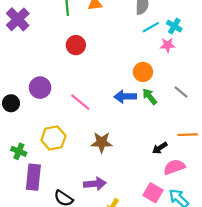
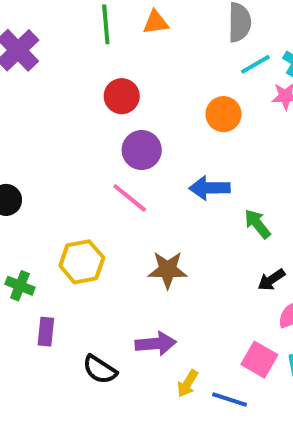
orange circle: (143, 72) -> (223, 114), moved
purple circle: (40, 88) -> (142, 150), moved
green arrow: (150, 97) -> (257, 224), moved
purple rectangle: (33, 177) -> (46, 332), size x0.6

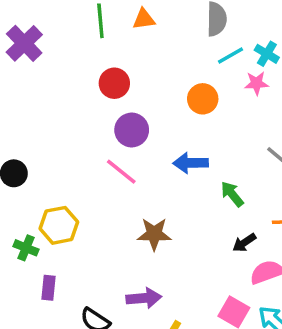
yellow hexagon: (82, 262) -> (59, 225), moved

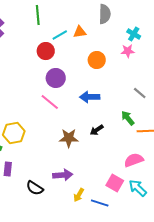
orange triangle: (144, 19) -> (80, 32), moved
cyan line: (230, 55) -> (60, 35), moved
green arrow: (232, 194) -> (128, 118), moved
black arrow: (244, 243) -> (97, 130), moved

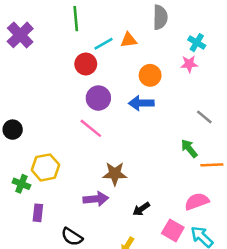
blue arrow: (90, 97) -> (141, 103), moved
black arrow: (97, 130) -> (141, 209), moved
purple arrow: (63, 175) -> (96, 199), moved

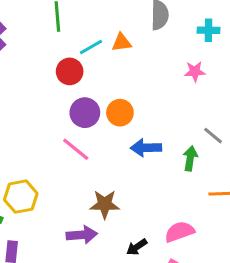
cyan cross: (197, 43) -> (208, 30), moved, turned -30
orange circle: (150, 75) -> (120, 113), moved
blue arrow: (141, 103) -> (146, 148), moved
green arrow: (189, 148) -> (190, 158), moved, turned 48
pink semicircle: (197, 201) -> (179, 232), moved

